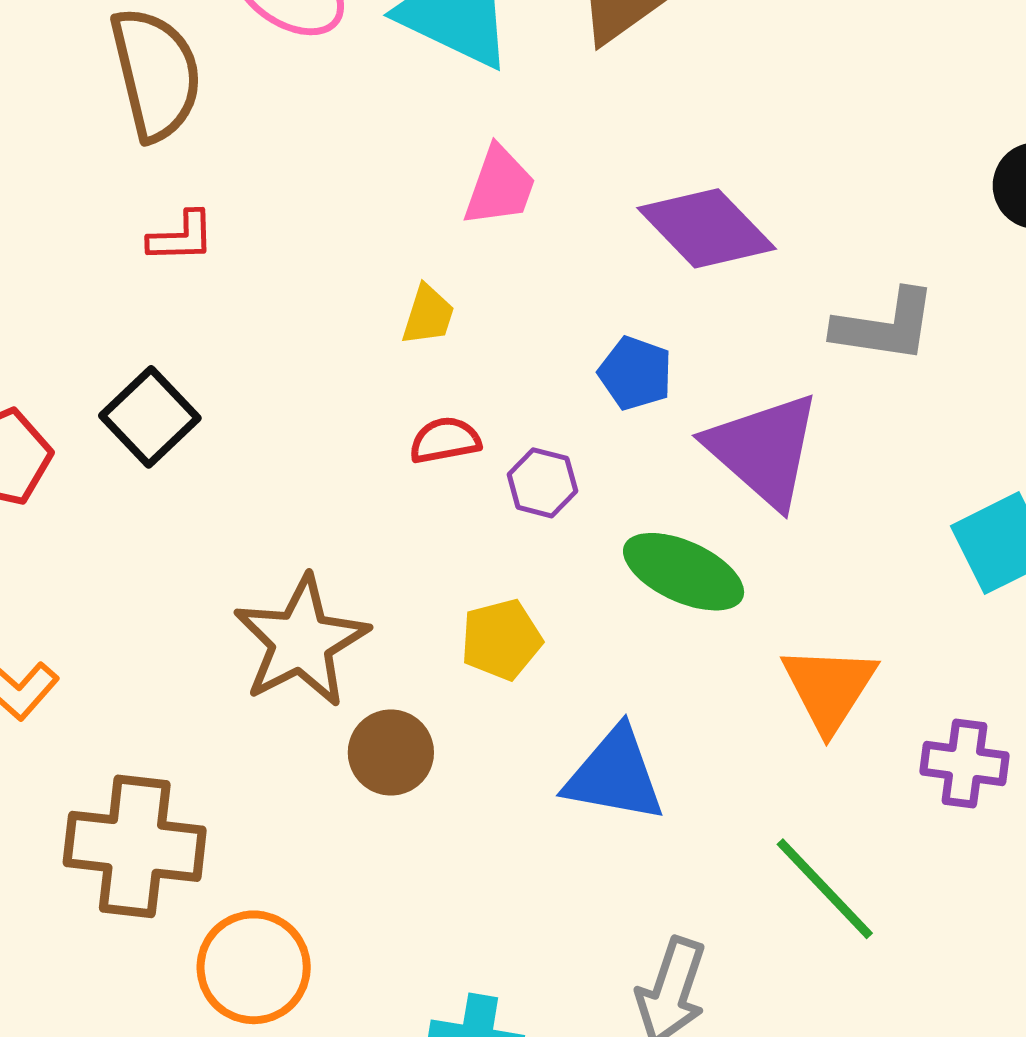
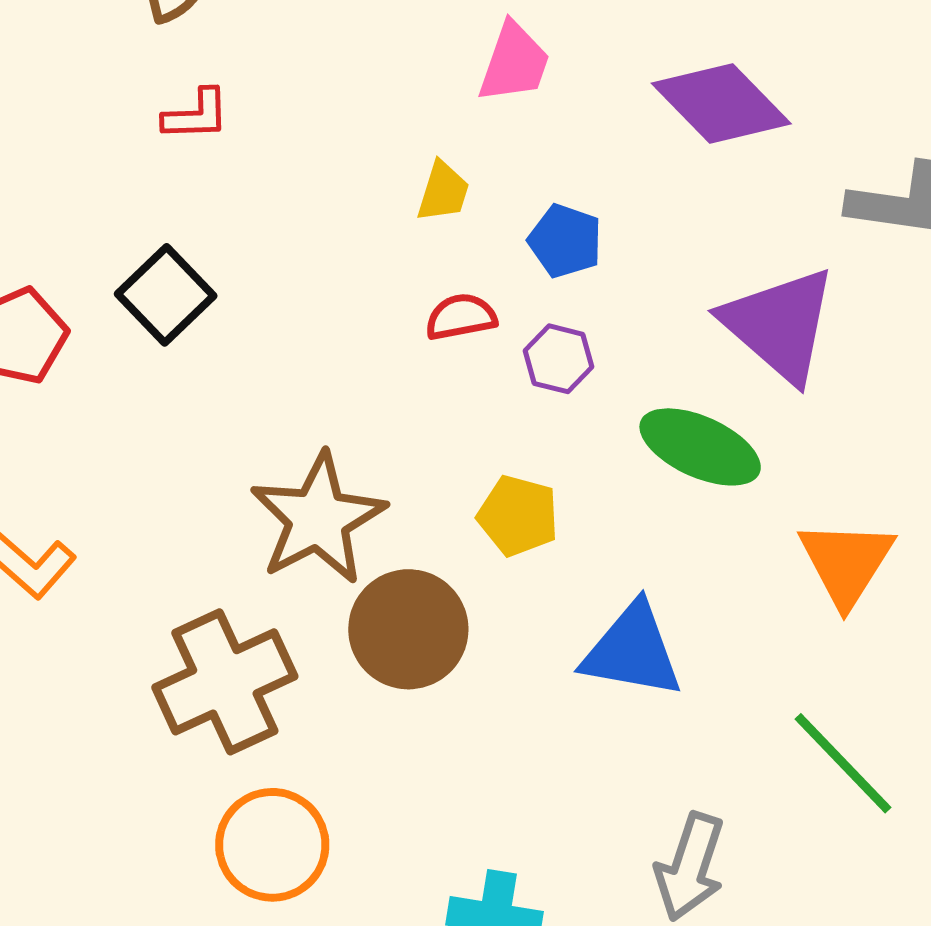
blue pentagon: (635, 373) -> (565, 241), moved
yellow pentagon: (501, 640) -> (518, 516), turned 30
brown circle: (391, 752) -> (408, 629), size x1.4
brown cross: (135, 846) -> (225, 682), moved, turned -31

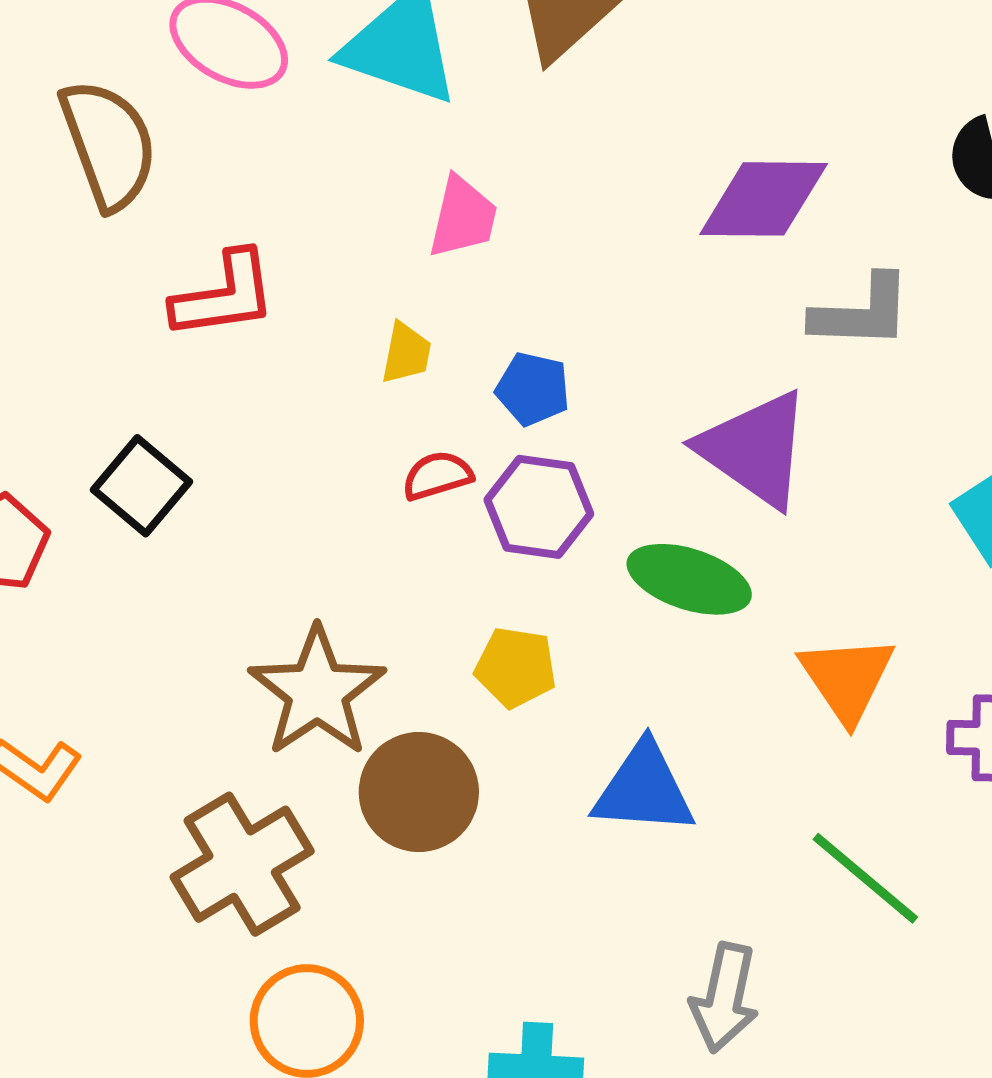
purple diamond: (721, 103) -> (764, 199), moved, turned -39
red L-shape: (196, 115) -> (224, 295), moved, size x1.6
purple hexagon: (558, 359) -> (539, 507), size x1.5

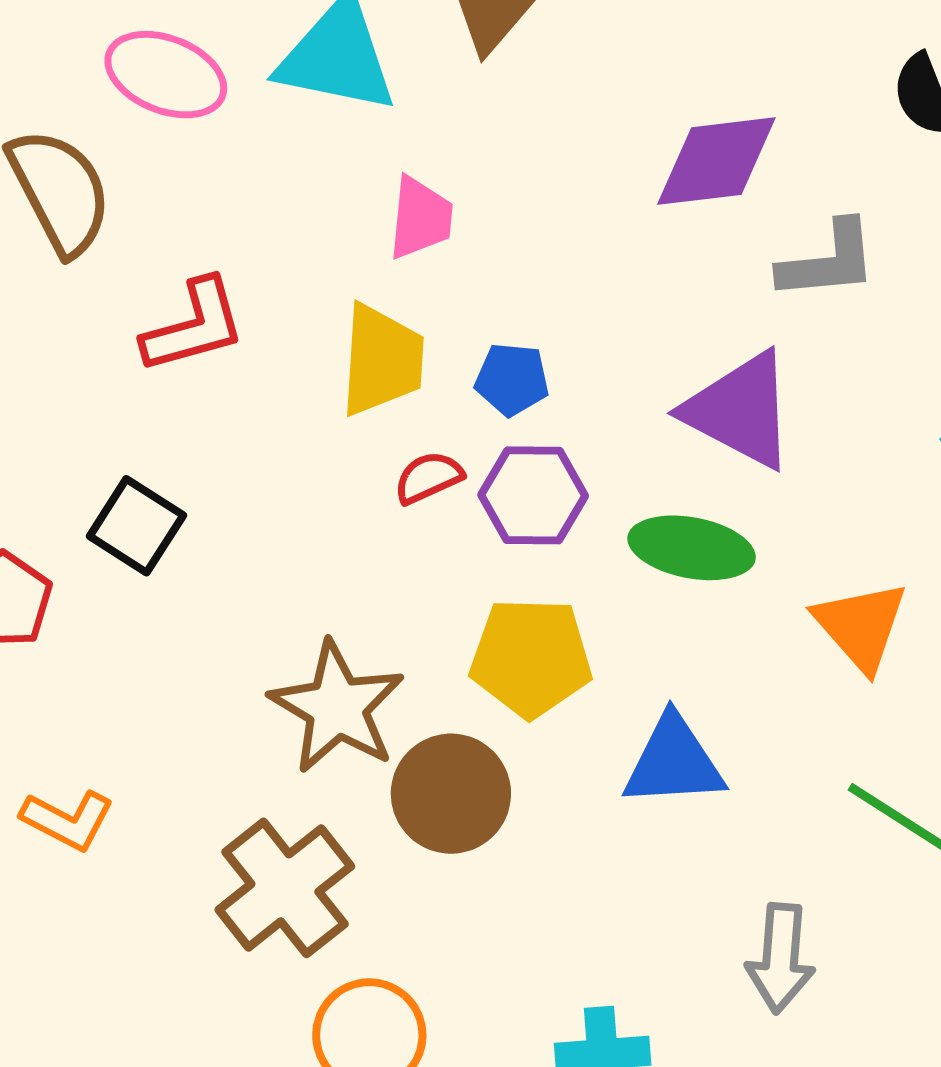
yellow trapezoid: (406, 353) -> (382, 360), size x1.8
yellow pentagon: (516, 667) -> (531, 658), size x1.5

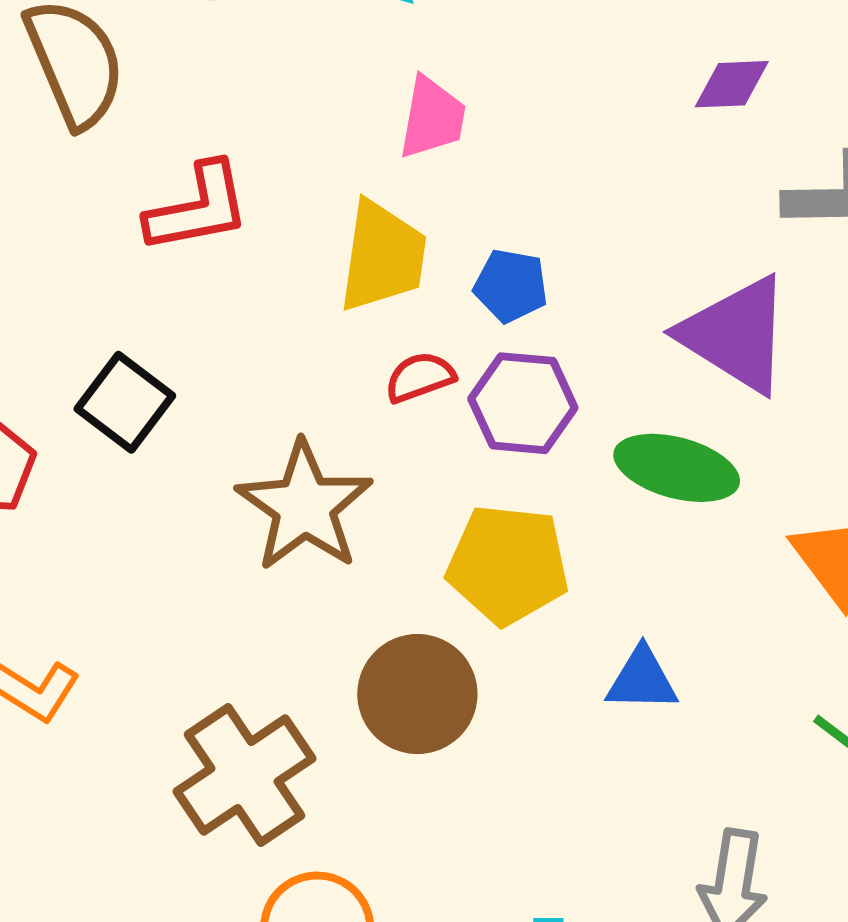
purple diamond: (716, 161) -> (732, 84), size x0.6
brown star: (337, 707) -> (304, 506), moved
blue triangle: (674, 762) -> (642, 680), size x0.7

